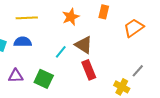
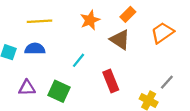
orange rectangle: (104, 12) -> (128, 14), turned 32
brown triangle: (84, 45) -> (120, 40), moved

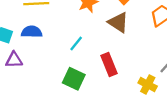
purple triangle: (27, 88) -> (14, 60), moved
green square: (59, 91) -> (74, 79), moved

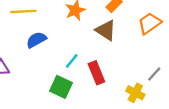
blue semicircle: (32, 32) -> (36, 40), moved, turned -30
cyan line: (76, 43) -> (72, 61), moved

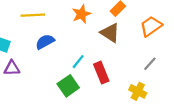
gray line: (154, 74) -> (150, 64), moved
green square: (61, 87) -> (68, 86), turned 30

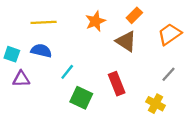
blue semicircle: (45, 42) -> (41, 51), moved, turned 42
cyan line: (78, 62) -> (67, 72), moved
green square: (68, 86) -> (81, 98), turned -30

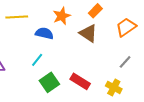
blue semicircle: (41, 51) -> (44, 33), moved
red rectangle: (117, 84) -> (80, 81), moved, turned -36
green square: (81, 98) -> (49, 82), turned 30

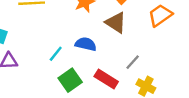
blue semicircle: (44, 33) -> (86, 44), moved
gray line: (125, 62) -> (133, 62), moved

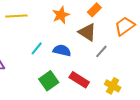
cyan line: (56, 54) -> (37, 48), moved
gray line: (133, 62) -> (101, 51), moved

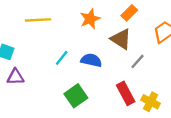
red rectangle: (79, 80) -> (126, 93), moved, turned 30

